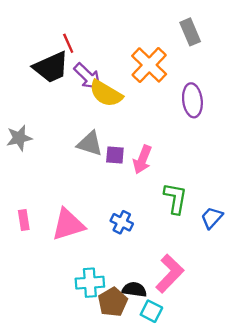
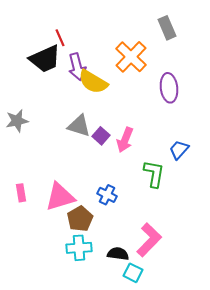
purple arrow: (88, 76) -> (77, 67), turned 32
purple square: (115, 155) -> (101, 136), turned 36
blue trapezoid: (212, 218) -> (179, 150), moved
brown pentagon: (113, 302) -> (80, 219), moved

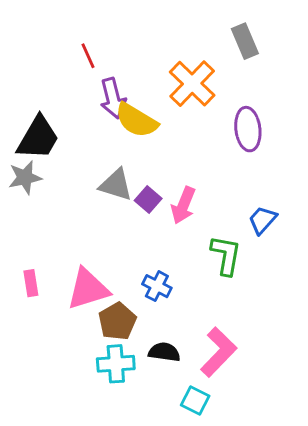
black trapezoid: (45, 59) -> (38, 138), moved, turned -36
black semicircle: (118, 254) -> (164, 352), moved

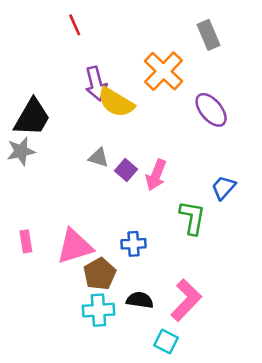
red line: (88, 56) -> (75, 25), moved
purple ellipse: (248, 129) -> (211, 110), turned -33
gray triangle: (116, 185) -> (98, 157), size x0.7
blue cross: (157, 286) -> (134, 244), turned -30

